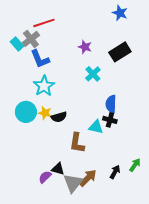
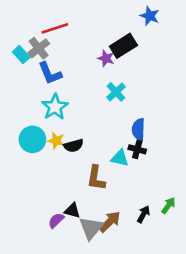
black rectangle: (120, 52) -> (123, 46), moved

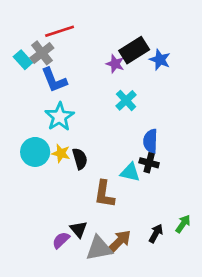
blue star: (150, 16) -> (160, 60), moved
black semicircle: (74, 146) -> (80, 159), turned -90
black triangle: (72, 210) -> (79, 229), turned 35
gray triangle: (91, 228) -> (99, 248), turned 40

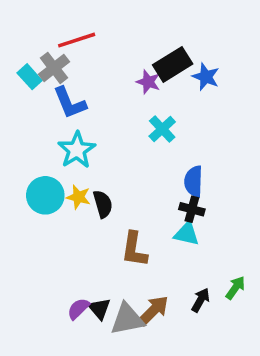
cyan triangle: (130, 172) -> (187, 234), moved
black triangle: (79, 229) -> (99, 309), moved

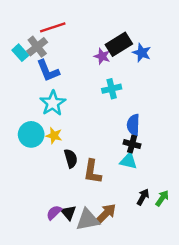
cyan cross: (162, 129) -> (112, 89), turned 30
black semicircle: (103, 204) -> (71, 158), moved
black arrow: (201, 300) -> (143, 197), moved

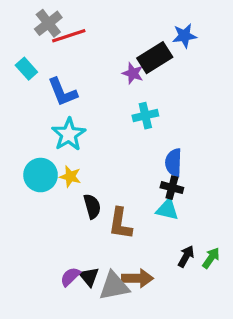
gray cross: (37, 47) -> (48, 23), moved
blue star: (142, 53) -> (184, 36), moved, turned -30
brown arrow: (106, 214) -> (138, 278), turned 45

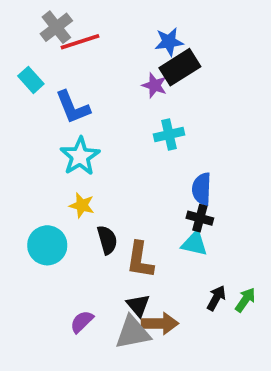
blue star: (184, 36) -> (169, 42), moved
cyan circle: (41, 175) -> (47, 245), moved
black triangle: (89, 277) -> (138, 305), moved

